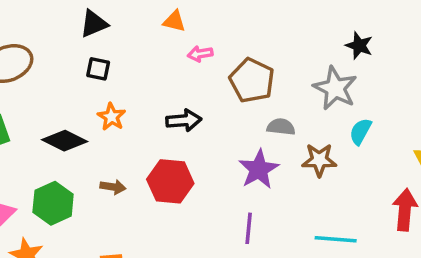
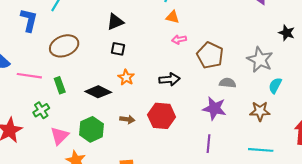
orange triangle: (174, 21) -> (173, 17), moved
black star: (359, 46) -> (287, 33), moved
brown star: (319, 160) -> (260, 111), moved
purple star: (259, 169) -> (214, 108), turned -30

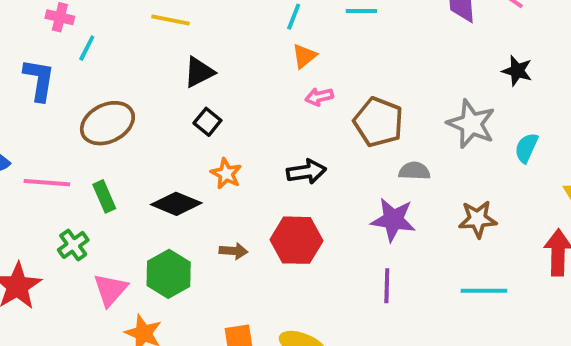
orange triangle: (173, 17) -> (304, 56), turned -48
black square: (118, 49) -> (207, 122), turned 32
cyan semicircle: (275, 85) -> (526, 148), moved

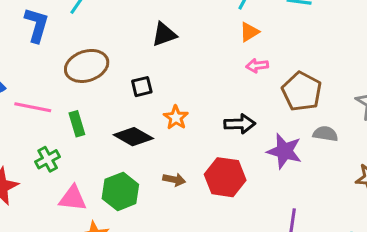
black square: (207, 122) -> (142, 87), moved, turned 30
purple star: (393, 220) -> (284, 151), moved
pink triangle: (110, 290) -> (73, 198), turned 48

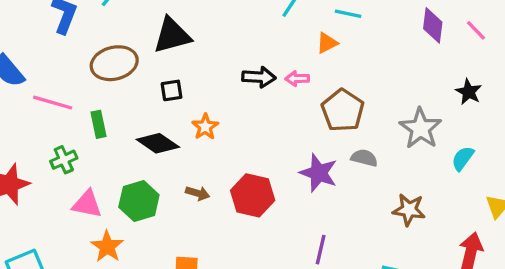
orange triangle: (249, 32) -> (327, 43), moved
black triangle: (164, 34) -> (172, 35), moved, size x1.4
black arrow: (240, 124) -> (259, 77), moved

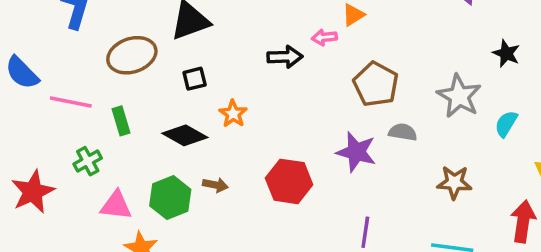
pink arrow: (297, 79) -> (324, 37), moved
brown arrow: (198, 193) -> (215, 185), moved

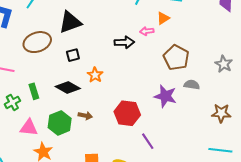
gray star: (459, 96) -> (224, 64), size x0.7
green rectangle: (121, 121) -> (34, 91), moved
purple line: (365, 232) -> (148, 141), moved, turned -42

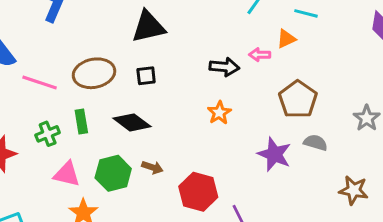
brown ellipse: (37, 42) -> (94, 73), moved
orange star: (95, 75) -> (219, 113), moved
red hexagon: (127, 113) -> (198, 192), moved

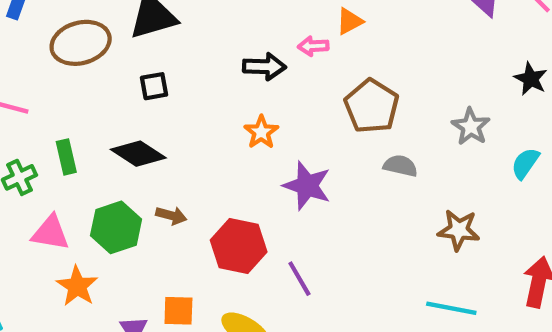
brown ellipse: (94, 73) -> (81, 43), moved
purple star: (274, 154) -> (307, 186), moved

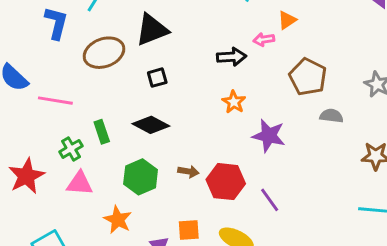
brown arrow: (171, 215) -> (188, 171), moved
pink triangle: (50, 233) -> (80, 183), moved

